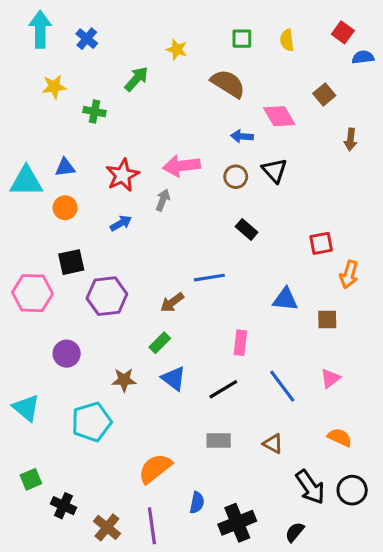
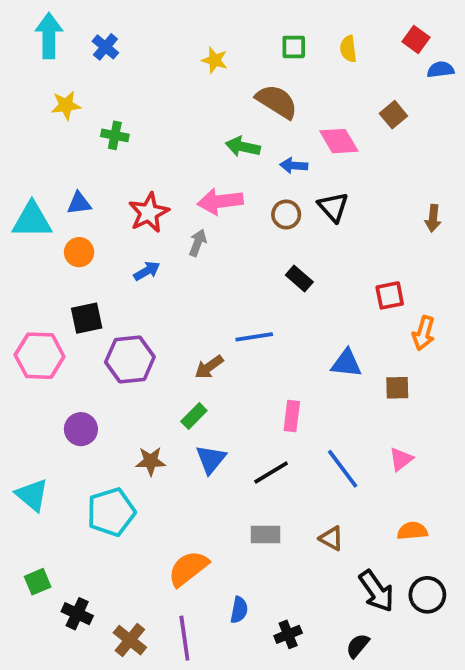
green arrow: (136, 79) -> (243, 147), moved, turned -120
brown arrow: (351, 139) -> (433, 218), moved
blue triangle: (174, 378) -> (211, 459), turned 32
orange semicircle: (340, 437) -> (412, 531), turned -30
black cross: (237, 523) -> (288, 634), size x0.6

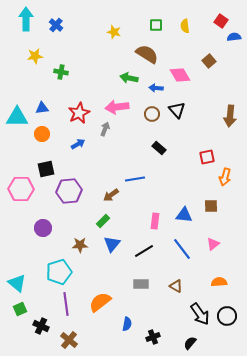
brown arrow: (433, 218) -> (230, 116), size x1.5
blue triangle: (346, 363) -> (184, 215), moved
cyan triangle: (32, 495) -> (17, 283), moved
purple line: (184, 638) -> (66, 304), moved

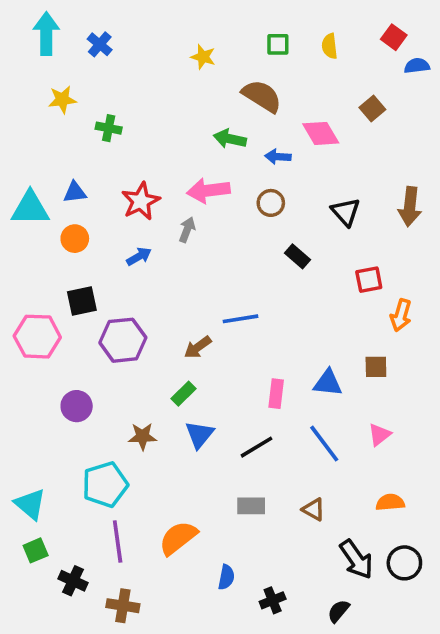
black triangle: (177, 110) -> (346, 212), moved
black rectangle: (159, 148) -> (298, 256), moved
brown cross: (69, 340) -> (123, 606), turned -30

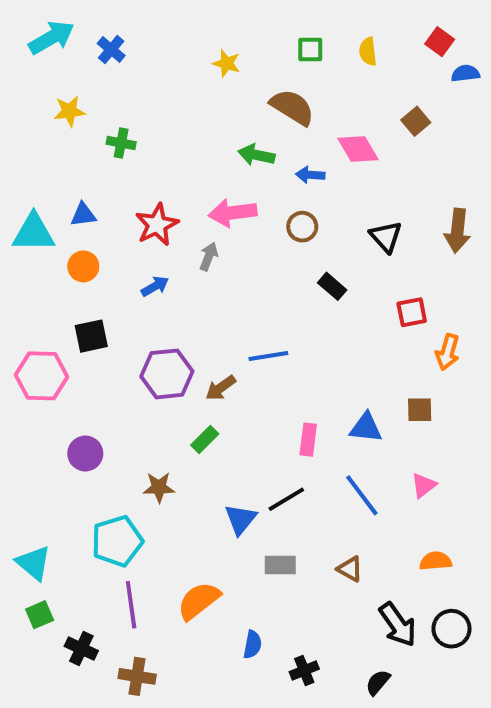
cyan arrow: (46, 34) -> (51, 38), turned 60
purple hexagon: (123, 340) -> (167, 374), moved
blue triangle: (200, 435) -> (241, 519), moved

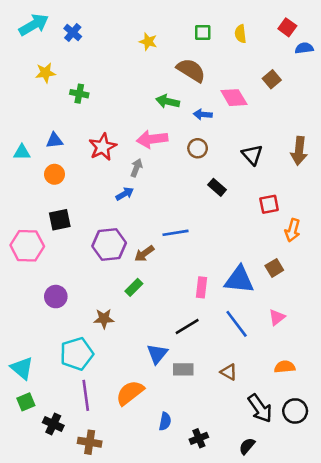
cyan triangle: (34, 233) -> (22, 152), size x0.6
blue arrow: (155, 286) -> (125, 194), moved
brown square: (420, 410) -> (274, 268), turned -30
blue triangle: (366, 428) -> (239, 280), size x1.4
blue triangle: (241, 519) -> (157, 354), moved

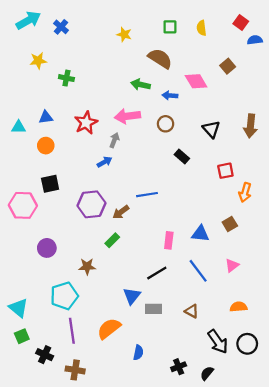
blue triangle: (239, 280) -> (200, 234), size x0.7
black cross: (199, 438) -> (179, 367), moved

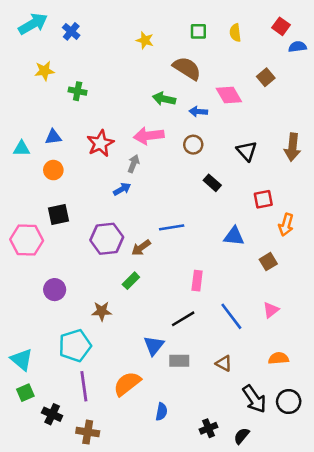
blue triangle: (200, 234) -> (234, 236), moved

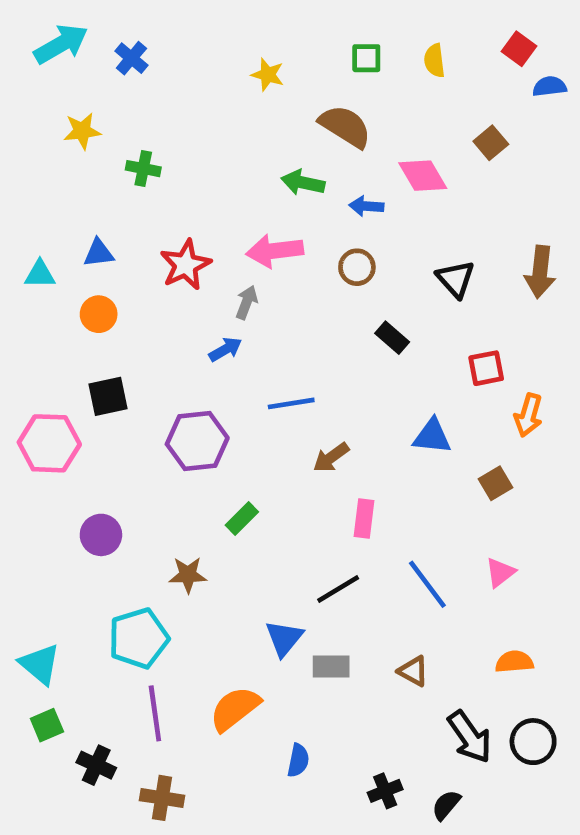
blue line: (172, 227) -> (291, 403), moved
brown arrow: (141, 248) -> (331, 457), moved

